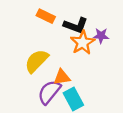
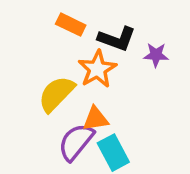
orange star: (83, 43) -> (97, 69), moved

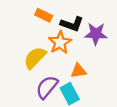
purple star: (156, 55) -> (96, 34), size x1.5
orange triangle: (96, 119) -> (78, 71), moved

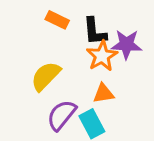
black L-shape: (72, 24) -> (95, 31), turned 65
orange star: (60, 42) -> (102, 56), moved

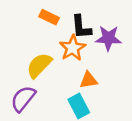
orange star: (102, 56) -> (73, 48), moved
purple semicircle: (62, 115) -> (23, 99), moved

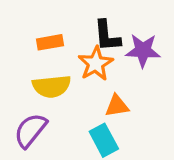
orange rectangle: (49, 17) -> (50, 42), moved, turned -36
yellow semicircle: (39, 65) -> (52, 86), turned -140

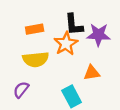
orange triangle: (117, 106) -> (92, 73), moved
purple semicircle: (30, 130) -> (21, 90), size x0.7

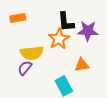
orange rectangle: (35, 29) -> (18, 18), moved
purple semicircle: (21, 90) -> (25, 68), moved

